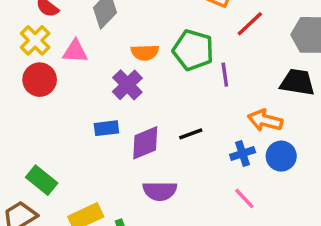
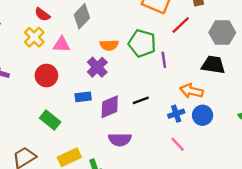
red circle: (40, 80) -> (46, 76), moved
green rectangle: (42, 180) -> (50, 120), moved

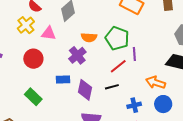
red line: (181, 25) -> (118, 66), moved
purple diamond: (110, 107) -> (85, 90), turned -60
blue cross: (176, 114) -> (134, 105), moved

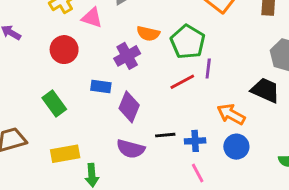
black line: (112, 87) -> (165, 135), moved

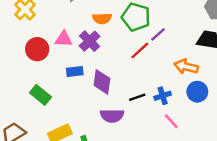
pink triangle: (92, 18) -> (64, 39), moved
purple line: (208, 69) -> (158, 34), turned 56

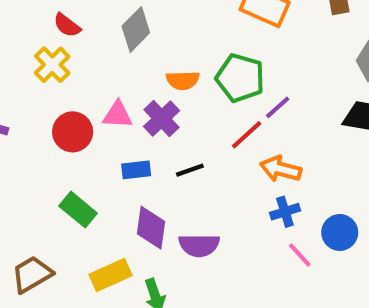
orange arrow: (186, 67) -> (281, 169), moved
purple diamond: (102, 82) -> (151, 228), moved
blue circle: (197, 92) -> (340, 232), moved
black line: (137, 97) -> (190, 170), moved

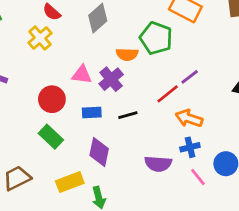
green pentagon: (240, 78) -> (156, 38), moved
red circle: (73, 132) -> (52, 99), moved
purple semicircle: (199, 245) -> (158, 164), moved

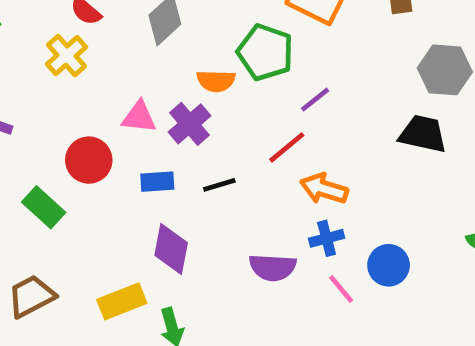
purple line: (190, 77) -> (315, 100), moved
green rectangle: (51, 137) -> (44, 207), moved

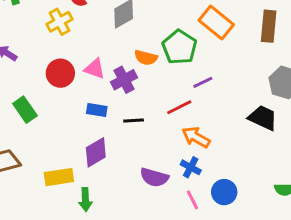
red circle: (89, 160) -> (60, 73), moved
blue cross: (327, 238) -> (191, 167), turned 30
purple diamond: (171, 249) -> (96, 152), turned 36

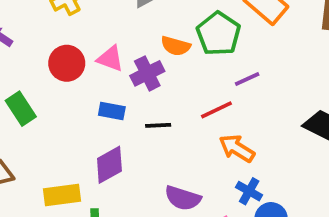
blue cross: (191, 167) -> (249, 191), moved

